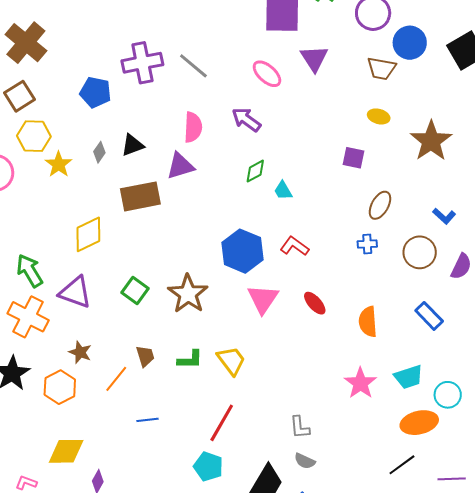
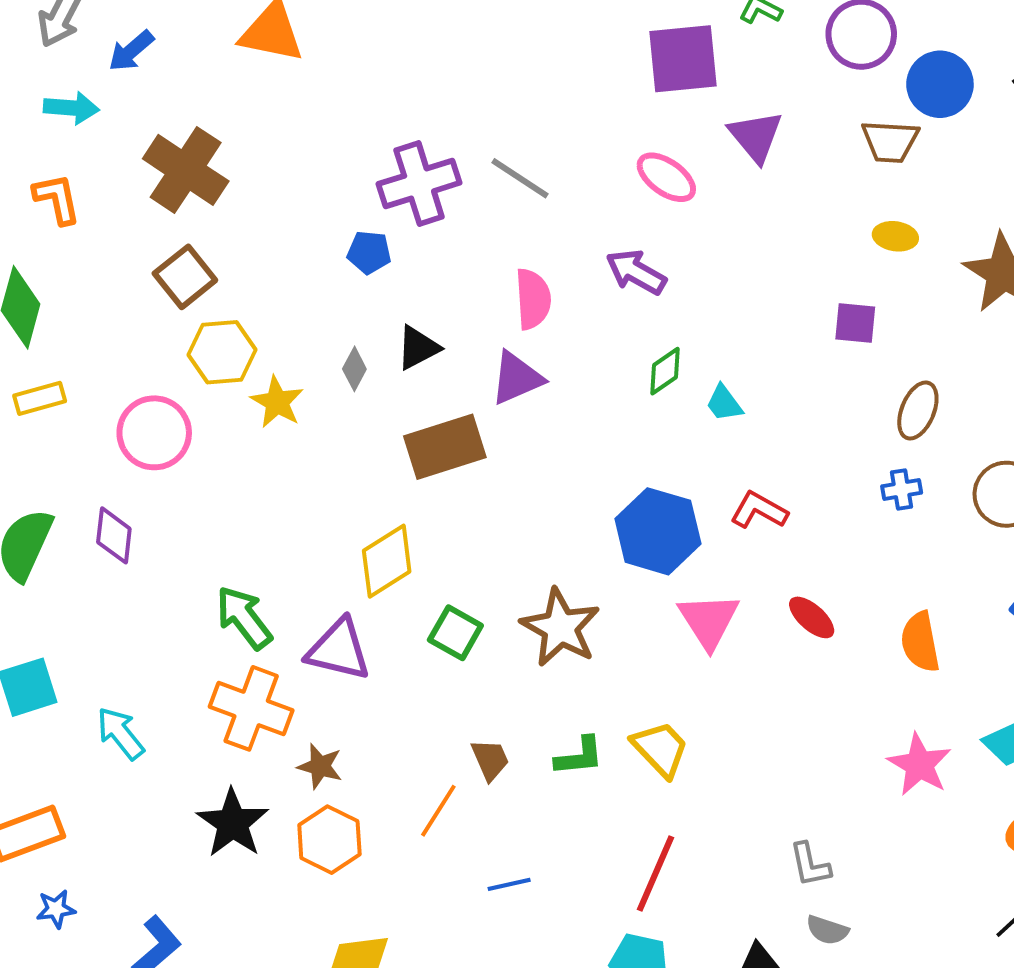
blue pentagon: (95, 92) -> (369, 252), moved, size x0.7
yellow diamond: (88, 234) -> (387, 561), moved
brown star: (80, 352) -> (320, 766), moved

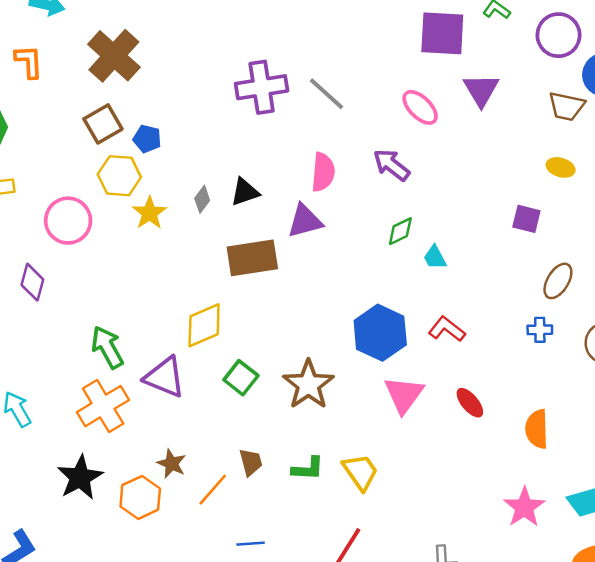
blue pentagon: (369, 252) -> (147, 139), moved
orange cross: (251, 708) -> (103, 406), turned 30
brown star: (320, 766) -> (172, 464), moved

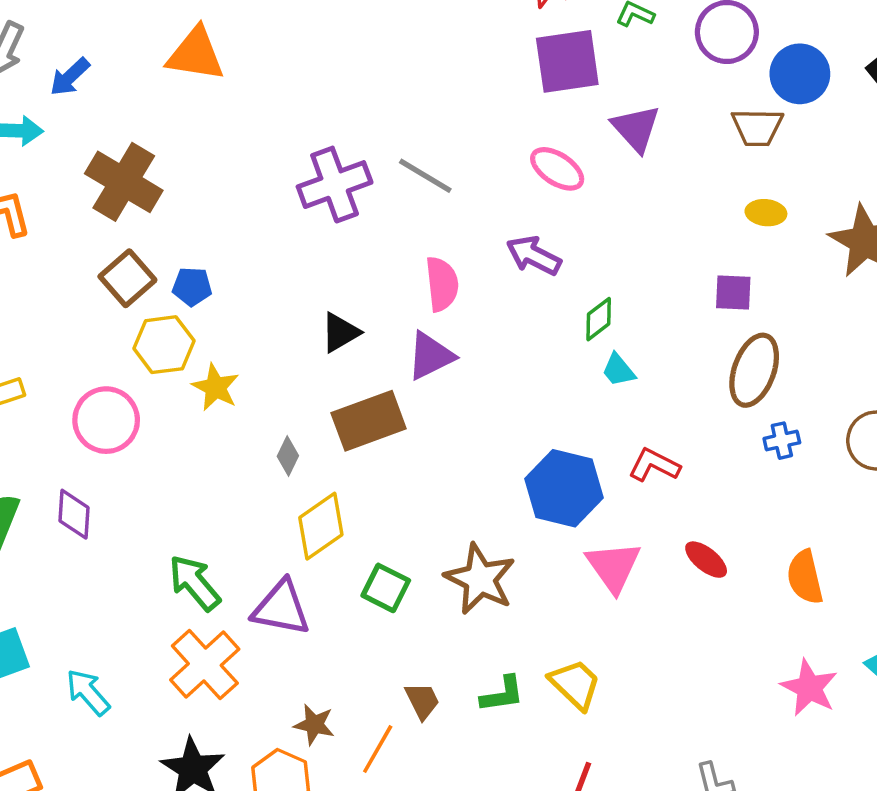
gray diamond: (202, 199) -> (288, 456), moved
green diamond: (400, 231) -> (599, 319), moved
brown ellipse: (558, 281) -> (754, 370), moved, size x1.4

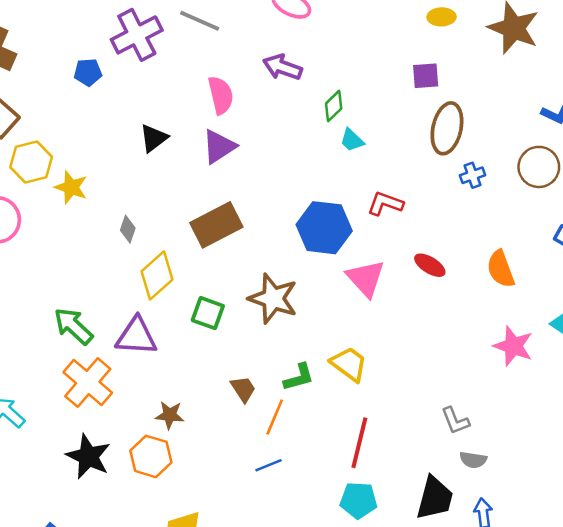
blue pentagon: (192, 286) -> (88, 72), moved
brown rectangle: (369, 421) -> (216, 225), moved
orange line: (378, 749) -> (275, 417), moved

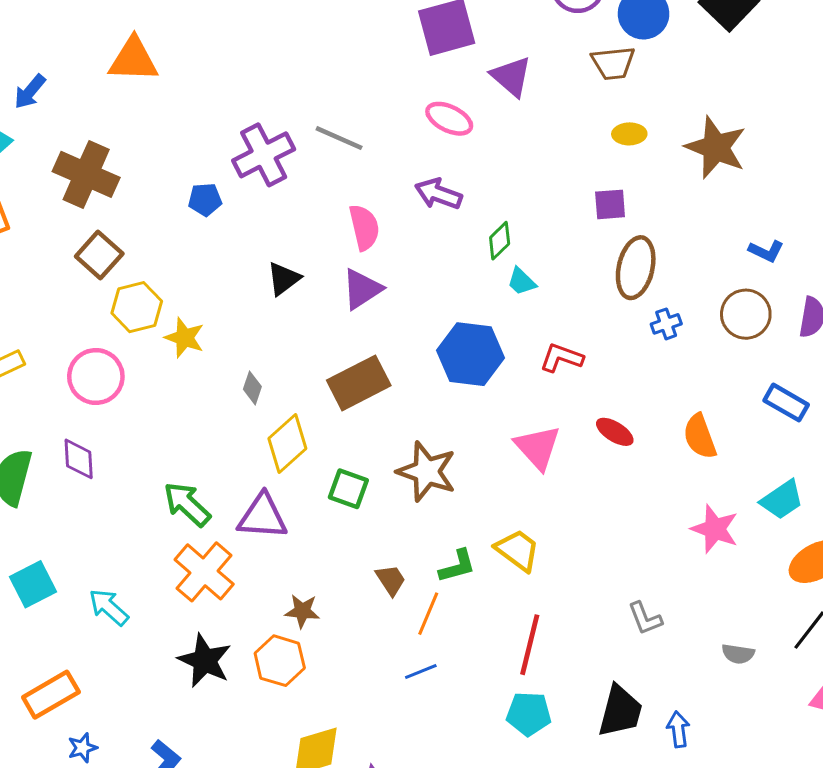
blue hexagon: (324, 228) -> (470, 354), moved
gray semicircle: (473, 460) -> (738, 654), moved

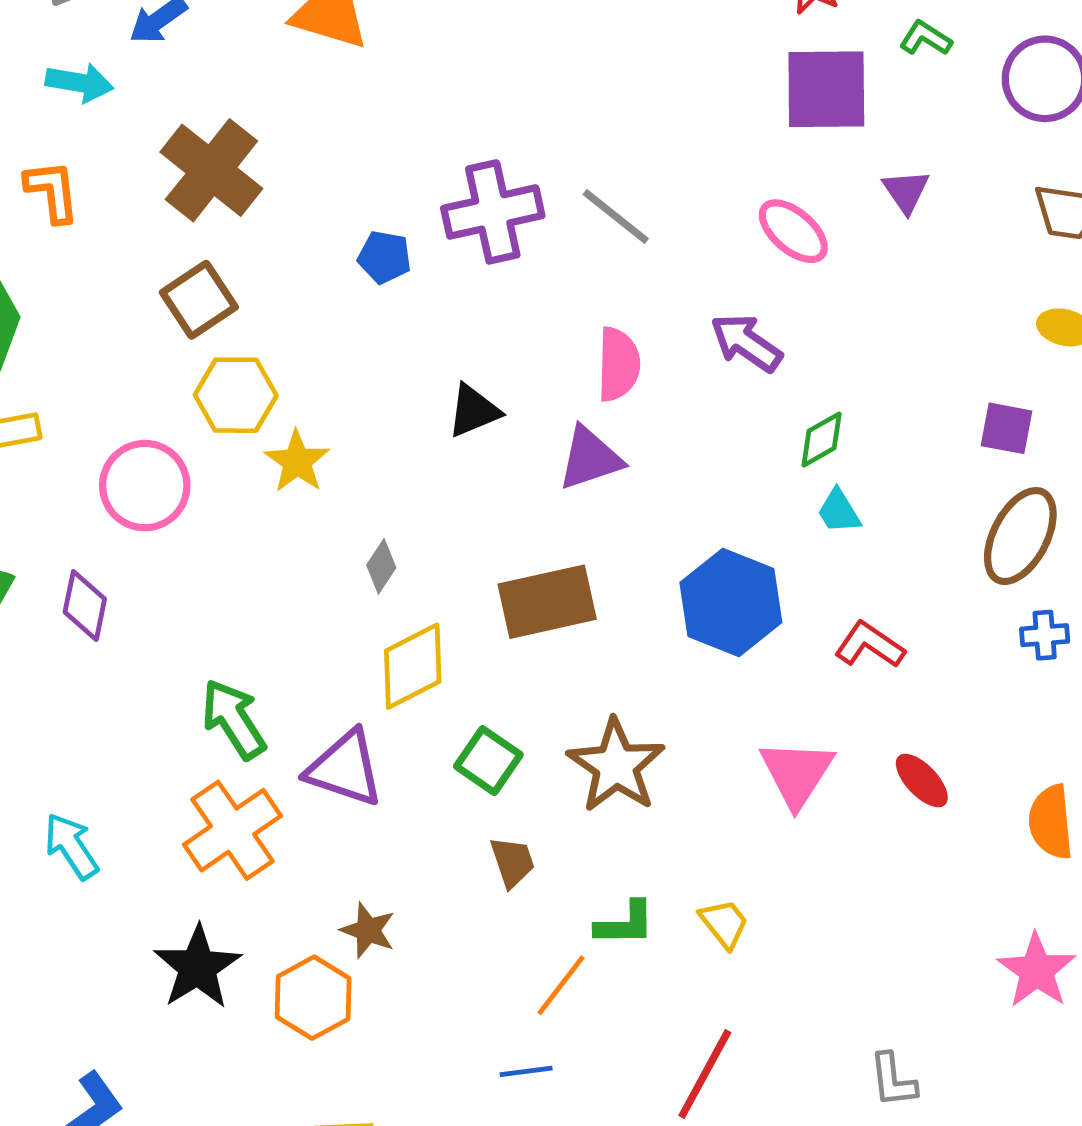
purple triangle: (511, 76) -> (906, 191), size x0.7
yellow trapezoid: (518, 550) -> (724, 924), size x0.7
brown trapezoid: (391, 580) -> (512, 862), moved

